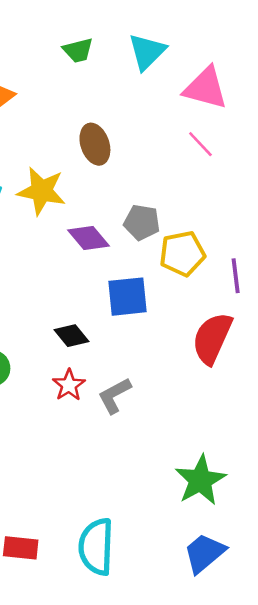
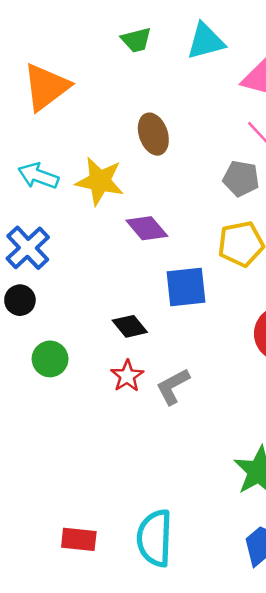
cyan triangle: (147, 52) -> (206, 41), turned 30
gray pentagon: (142, 222) -> (241, 179), moved

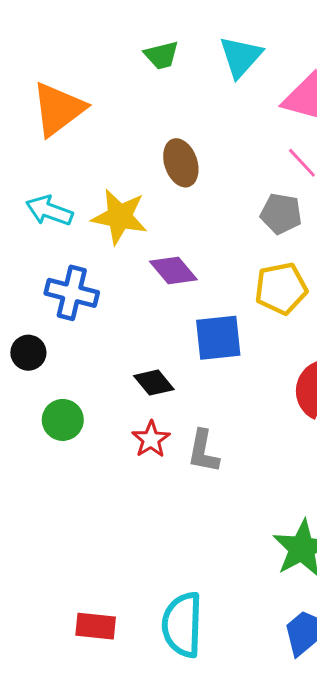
cyan triangle: (206, 41) -> (241, 57), turned -33
blue cross: (28, 248) -> (72, 293), moved, turned -33
gray L-shape: (173, 386) -> (203, 451), turned -51

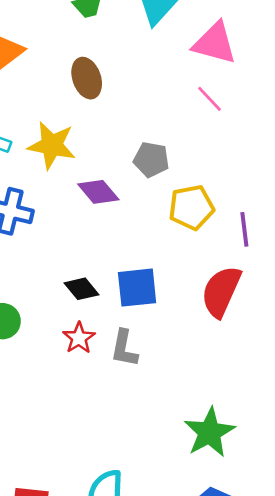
brown ellipse: (181, 163) -> (87, 78), moved
gray pentagon: (281, 214) -> (151, 160), moved
blue square: (218, 338) -> (137, 288), moved

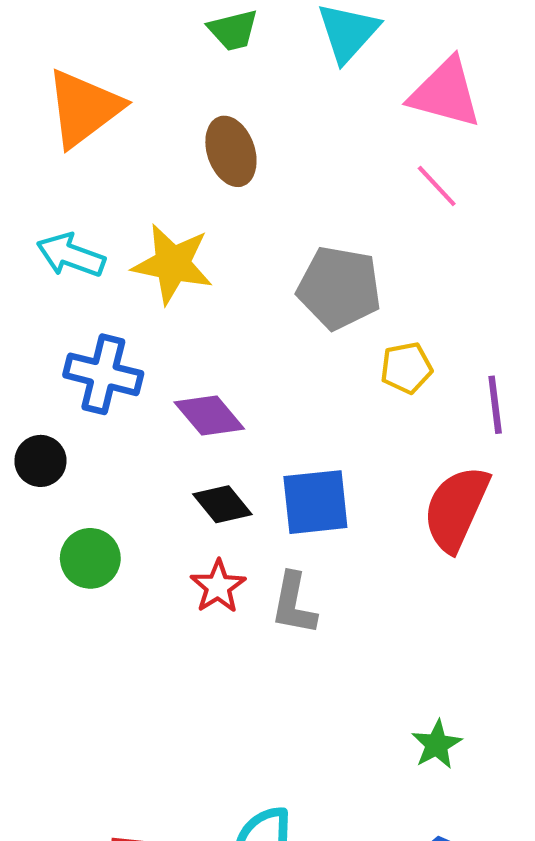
gray pentagon: (151, 160) -> (339, 288), size x1.4
purple diamond: (98, 192) -> (209, 415), moved
yellow pentagon: (191, 207) -> (406, 368), size x0.7
green star: (209, 432) -> (437, 745), size x0.6

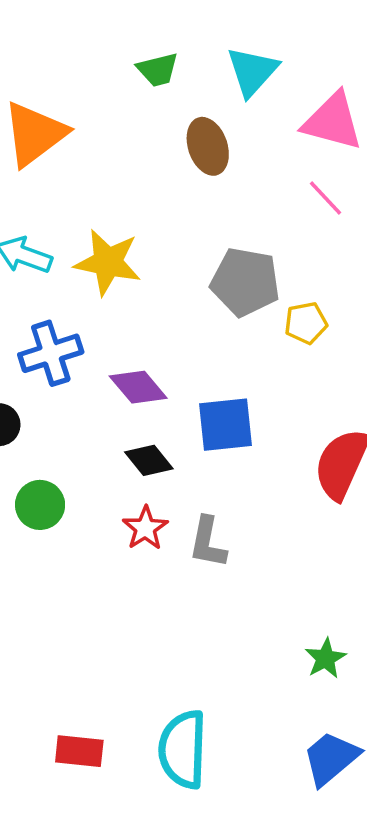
brown ellipse: (231, 151) -> (208, 146), moved
yellow pentagon: (406, 368) -> (306, 323), moved
blue cross: (103, 374) -> (51, 353), turned -32
blue square: (315, 502) -> (226, 425), moved

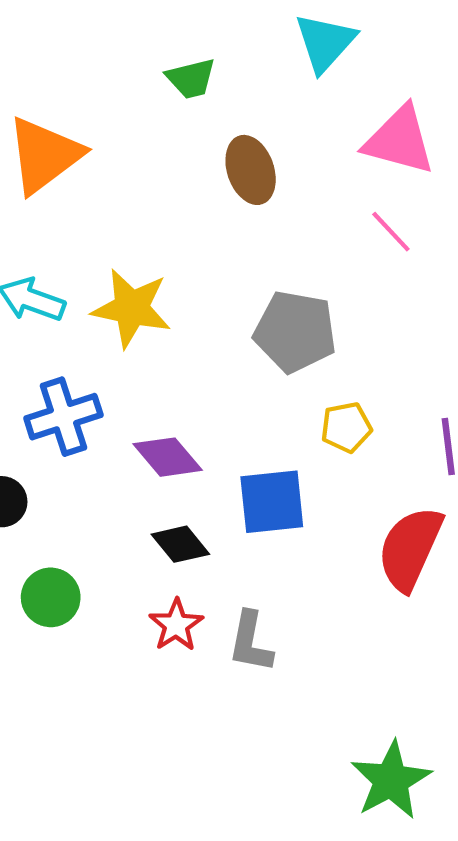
cyan triangle: (252, 71) -> (325, 42), moved
yellow pentagon: (306, 323) -> (346, 427), moved
green star: (325, 658) -> (391, 780), size x1.6

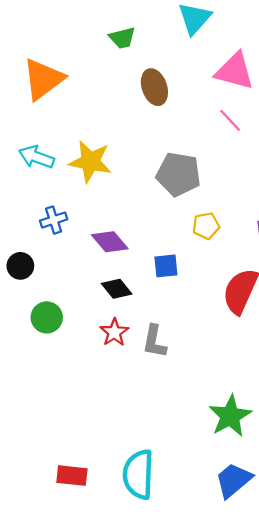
blue cross: (63, 417) -> (54, 220), size x0.7
blue square: (272, 502) -> (166, 266), size x0.7

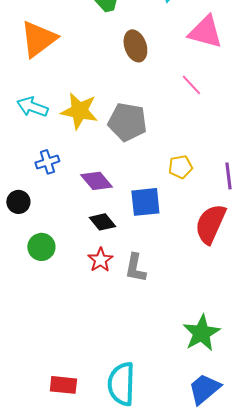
pink line: (230, 120) -> (191, 85), moved
gray pentagon: (178, 174) -> (127, 122), moved
blue square: (166, 266) -> (145, 202), size x1.4

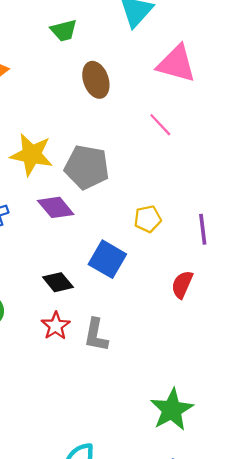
purple diamond: (96, 181) -> (56, 207), moved
blue square: (145, 202) -> (107, 259), turned 36
red semicircle: (210, 224) -> (182, 284), size x0.6

